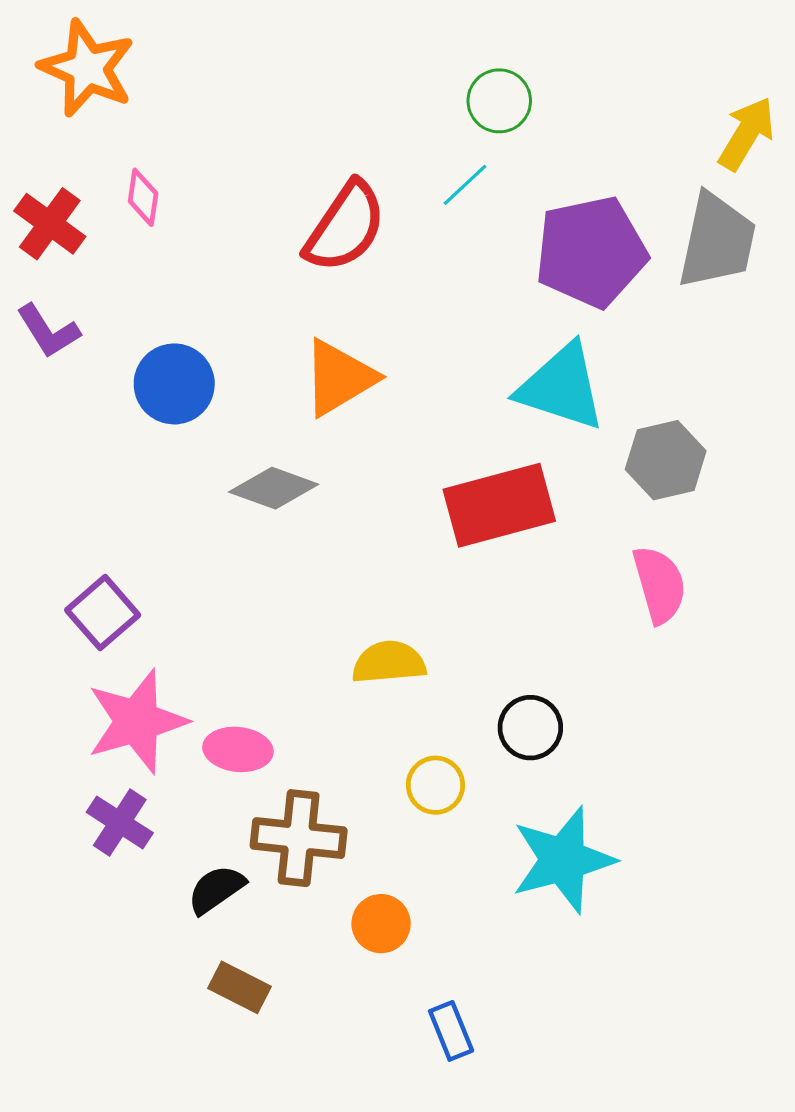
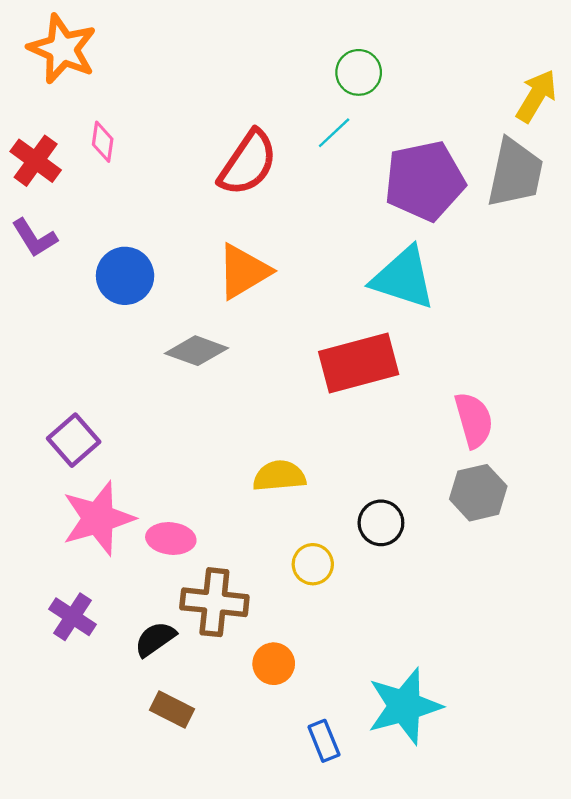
gray hexagon: (666, 460) -> (478, 493), moved
purple cross: (120, 823) -> (72, 617), moved
cyan star: (563, 860) -> (404, 706), moved

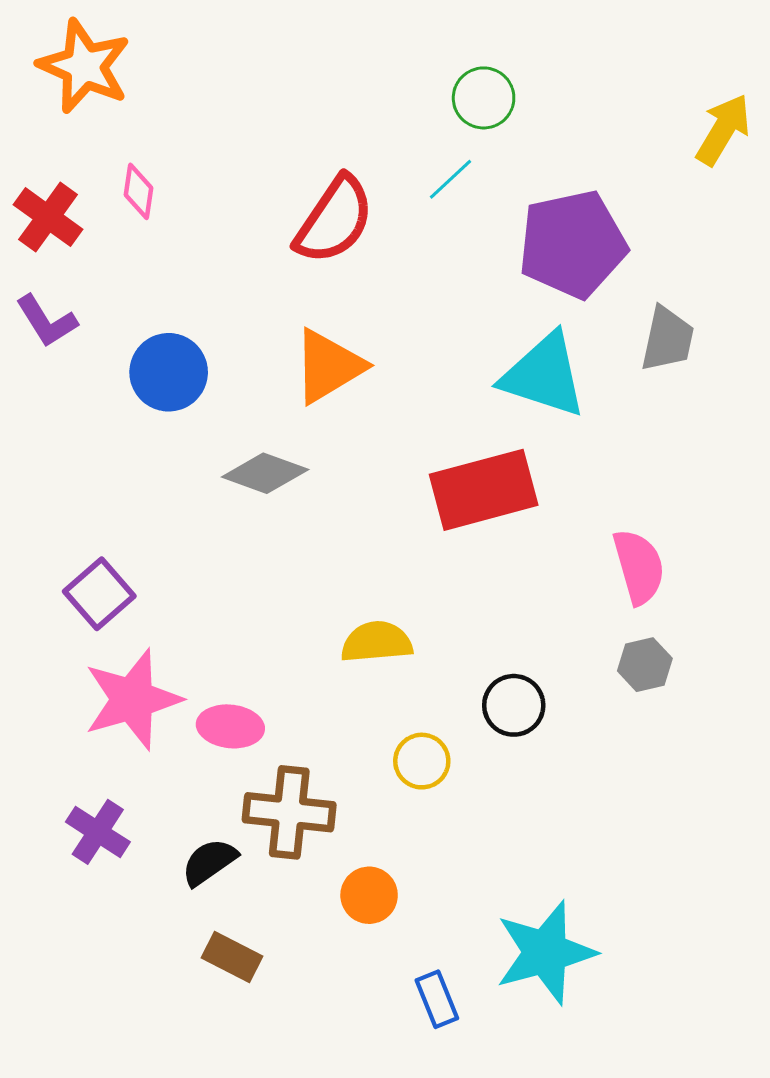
gray trapezoid: (515, 173) -> (667, 339), moved, size x0.7
gray hexagon: (478, 493) -> (645, 665), size x0.7

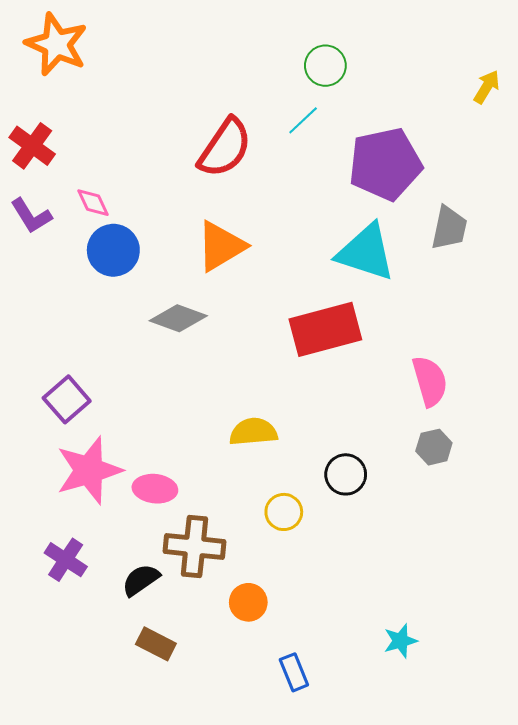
yellow arrow: (723, 130) -> (487, 87), size x0.7
pink diamond: (138, 191) -> (93, 203), moved, turned -33
cyan star: (545, 952) -> (400, 641), moved, size x0.5

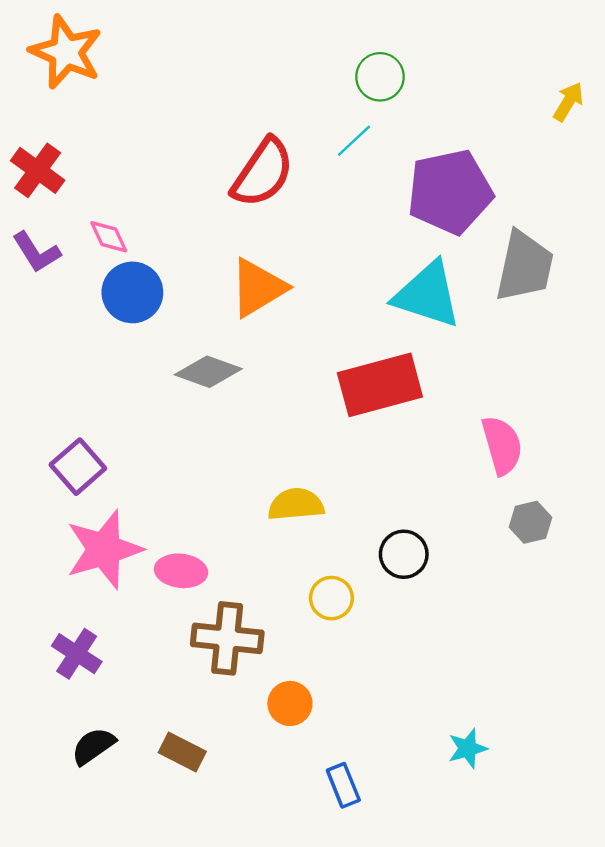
gray trapezoid: (449, 228) -> (525, 266), size x1.4
gray hexagon: (434, 447) -> (530, 522), moved
black semicircle: (141, 580) -> (93, 746), moved

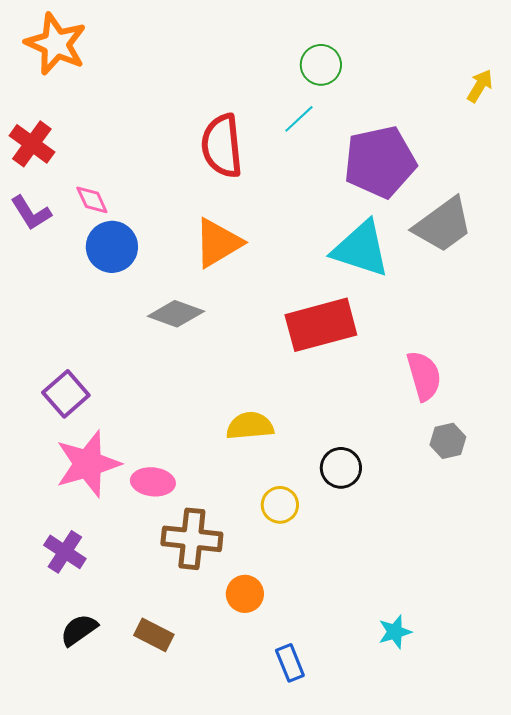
red semicircle: (263, 173) -> (222, 146), turned 140
gray trapezoid: (525, 266) -> (443, 225), turned 42

